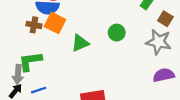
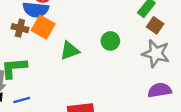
brown square: (165, 19) -> (155, 25), moved

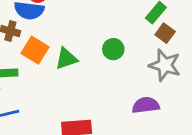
orange square: (43, 27) -> (35, 50), moved
purple semicircle: (160, 90) -> (146, 105), moved

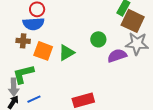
brown square: (165, 33) -> (133, 21), size x1.6
purple semicircle: (146, 105) -> (117, 56), moved

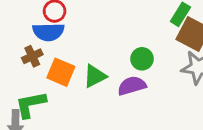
brown cross: (23, 41) -> (32, 56), turned -32
purple semicircle: (117, 56) -> (132, 86), moved

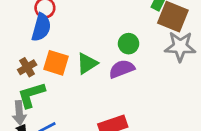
blue semicircle: (48, 32) -> (41, 27), turned -68
brown cross: (32, 56) -> (27, 67), moved

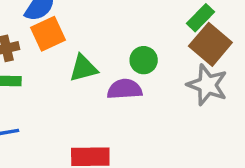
orange square: (56, 63) -> (48, 34), moved, turned 30

